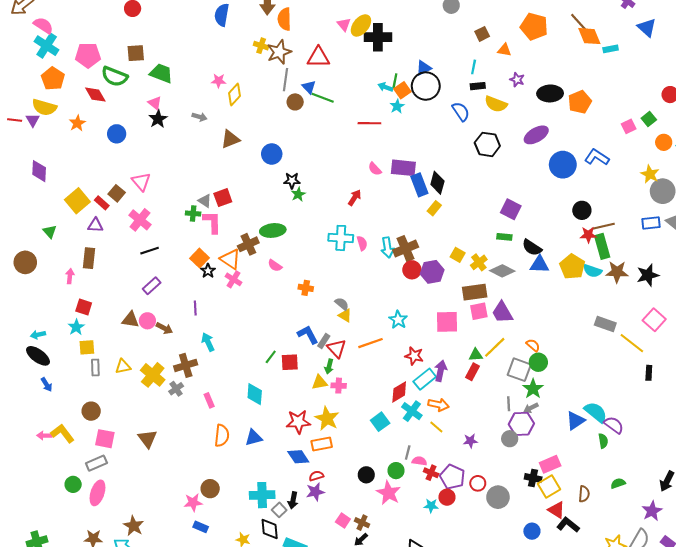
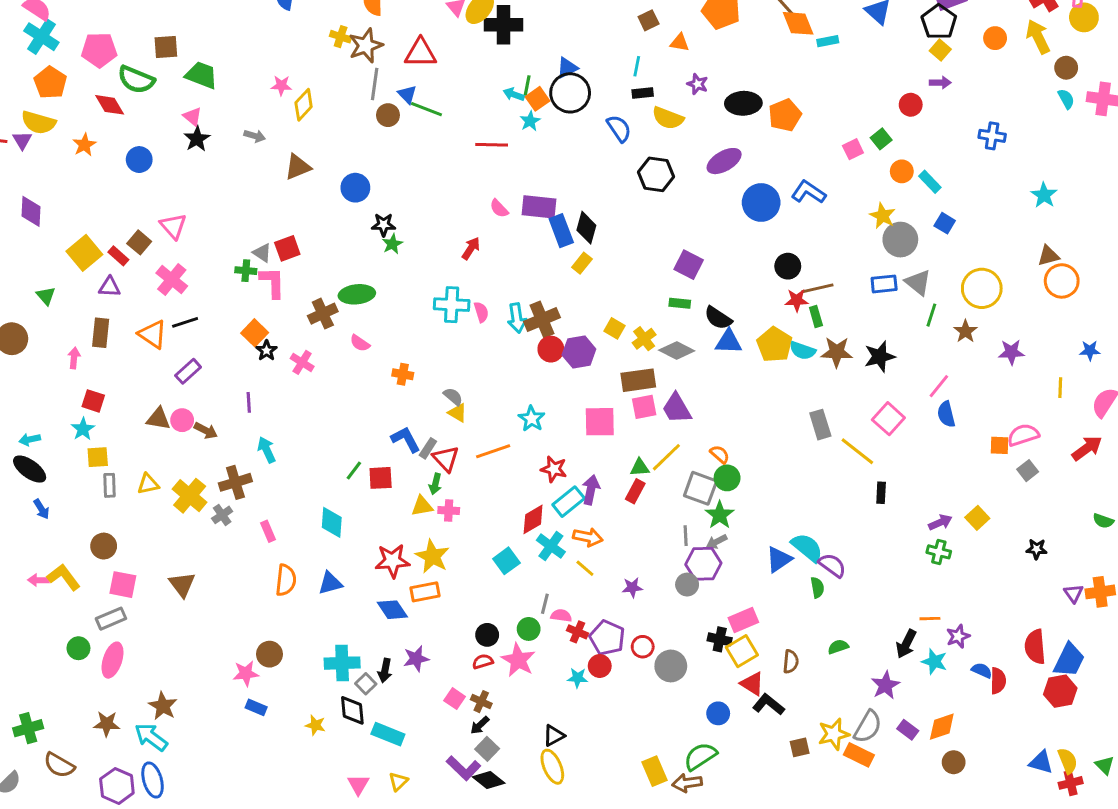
green rectangle: (602, 246) -> (816, 317), size x0.6
orange triangle: (230, 259) -> (153, 334), moved
gray rectangle: (605, 324) -> (820, 425), turned 54
red semicircle: (316, 476) -> (483, 662), moved

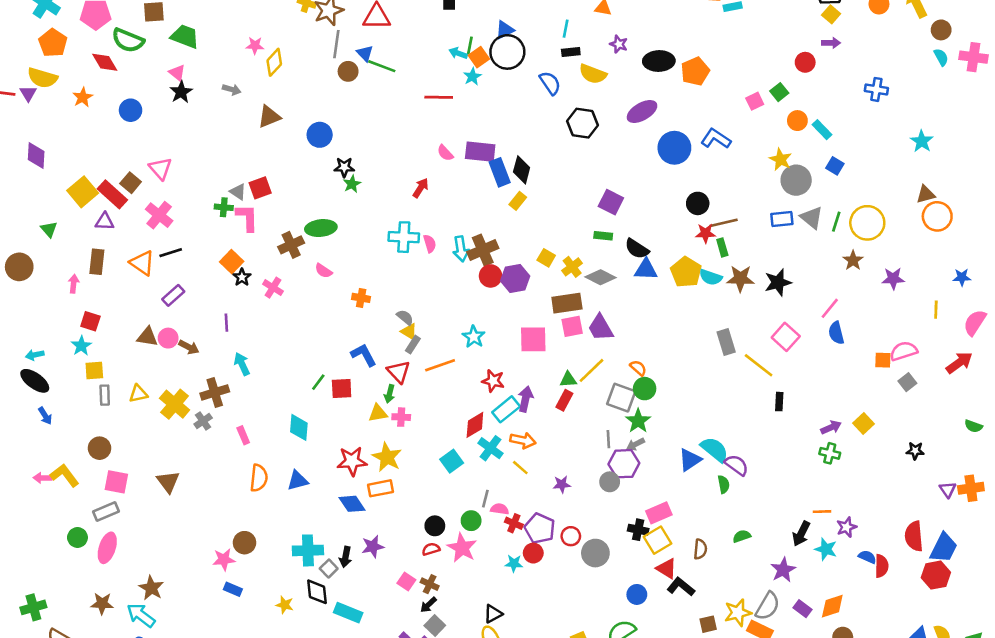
red rectangle: (118, 256) -> (112, 194), size x1.6
green line: (931, 315) -> (836, 222), moved
gray rectangle: (428, 448) -> (413, 345), moved

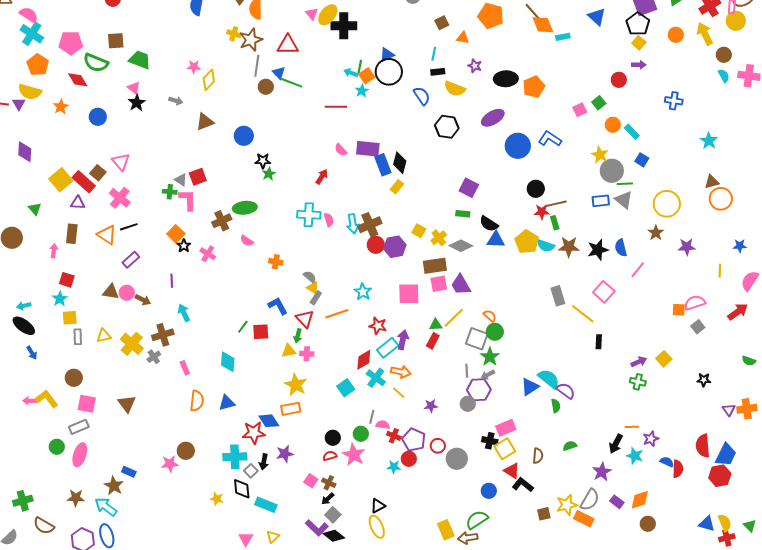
green line: (836, 222) -> (625, 184), moved, turned 70
blue semicircle: (836, 333) -> (621, 248), moved
red star: (352, 461) -> (254, 433), moved
blue rectangle: (233, 589) -> (129, 472), moved

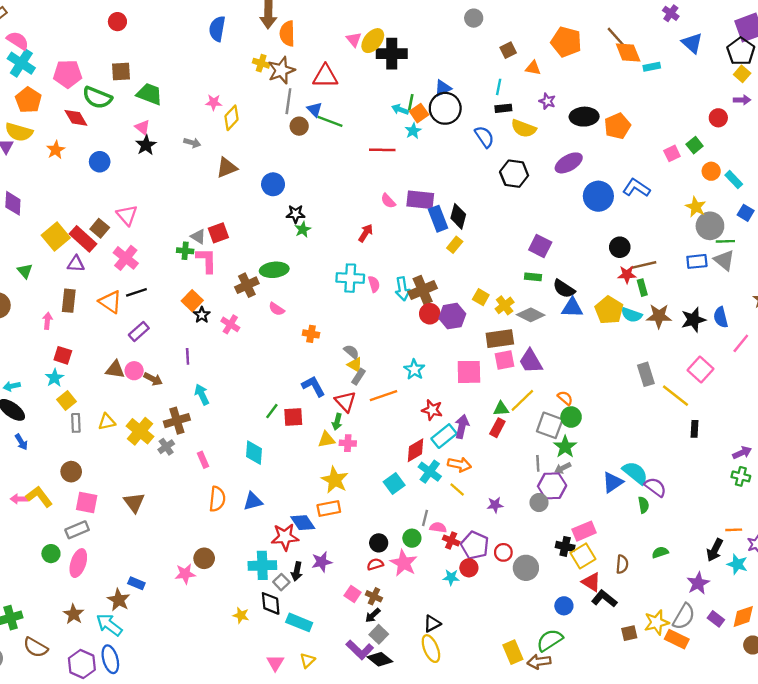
yellow square: (70, 318) -> (66, 400), turned -35
brown star: (76, 498) -> (74, 614), turned 30

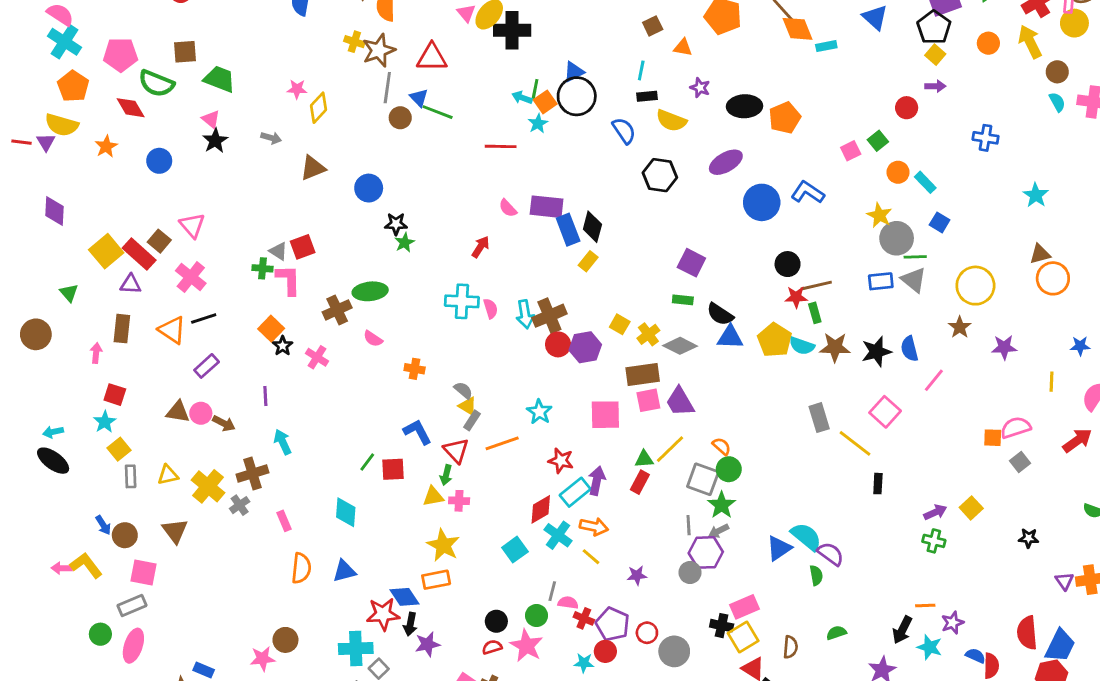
blue arrow: (21, 442) -> (103, 525), moved
brown triangle: (134, 503) -> (175, 531), moved
black arrow: (297, 571) -> (410, 624), moved

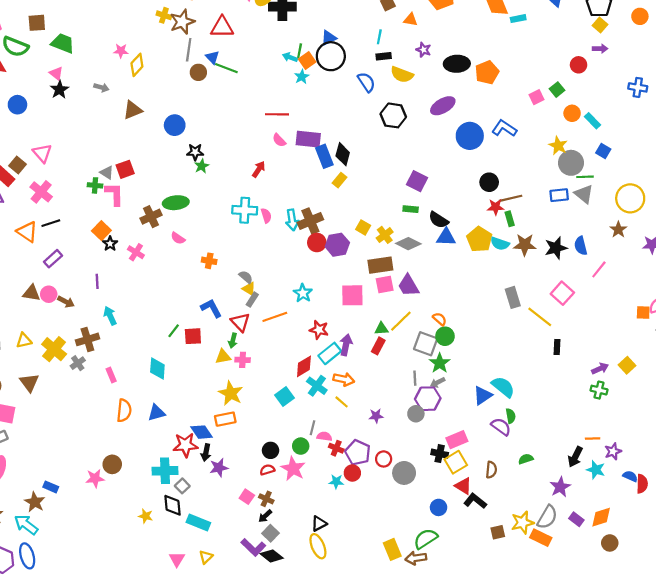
red line: (501, 146) -> (277, 114), moved
purple semicircle: (831, 554) -> (501, 427), moved

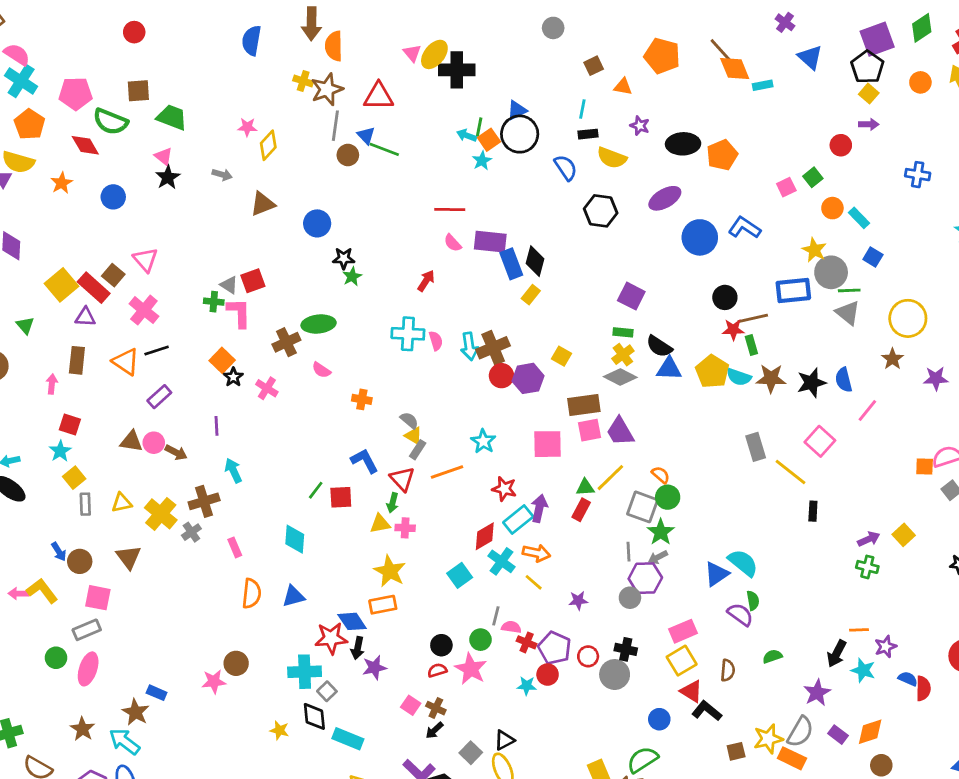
blue rectangle: (559, 195) -> (793, 290), moved, size x1.4
yellow cross: (385, 235) -> (623, 355), moved
black cross: (440, 454) -> (626, 649), moved
gray square: (271, 533) -> (471, 753), moved

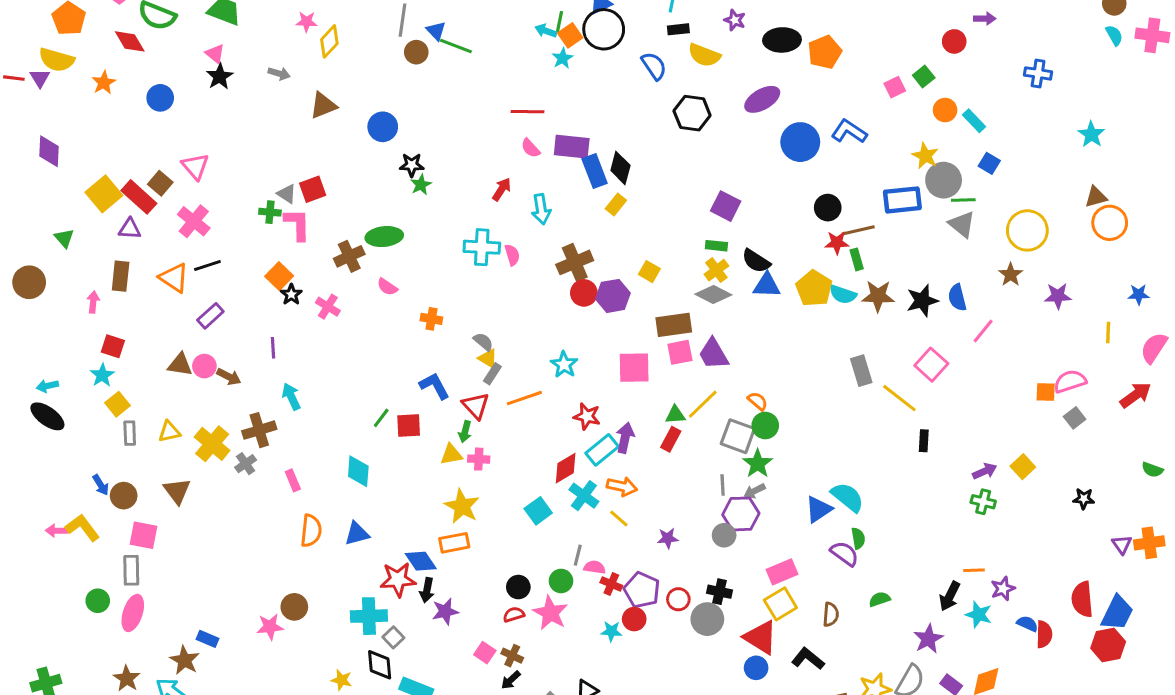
cyan arrow: (469, 346) -> (541, 209), moved
gray rectangle: (87, 630) -> (131, 570), turned -68
red triangle: (691, 691) -> (761, 637), moved, size x1.4

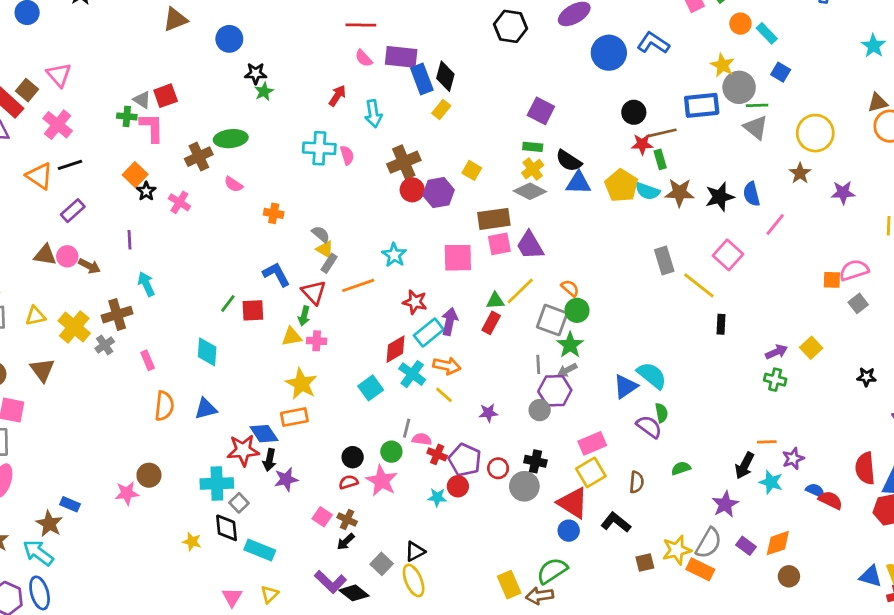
red semicircle: (1044, 634) -> (830, 500), turned -65

